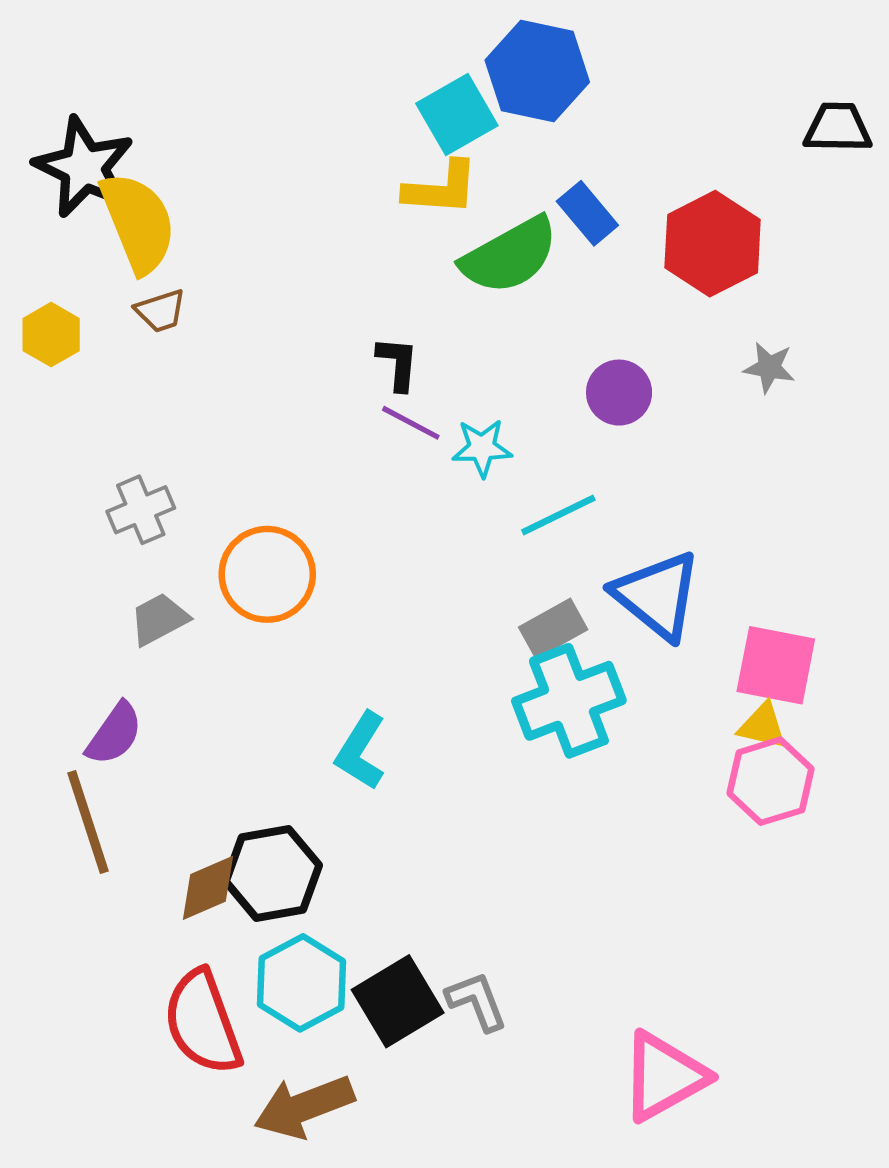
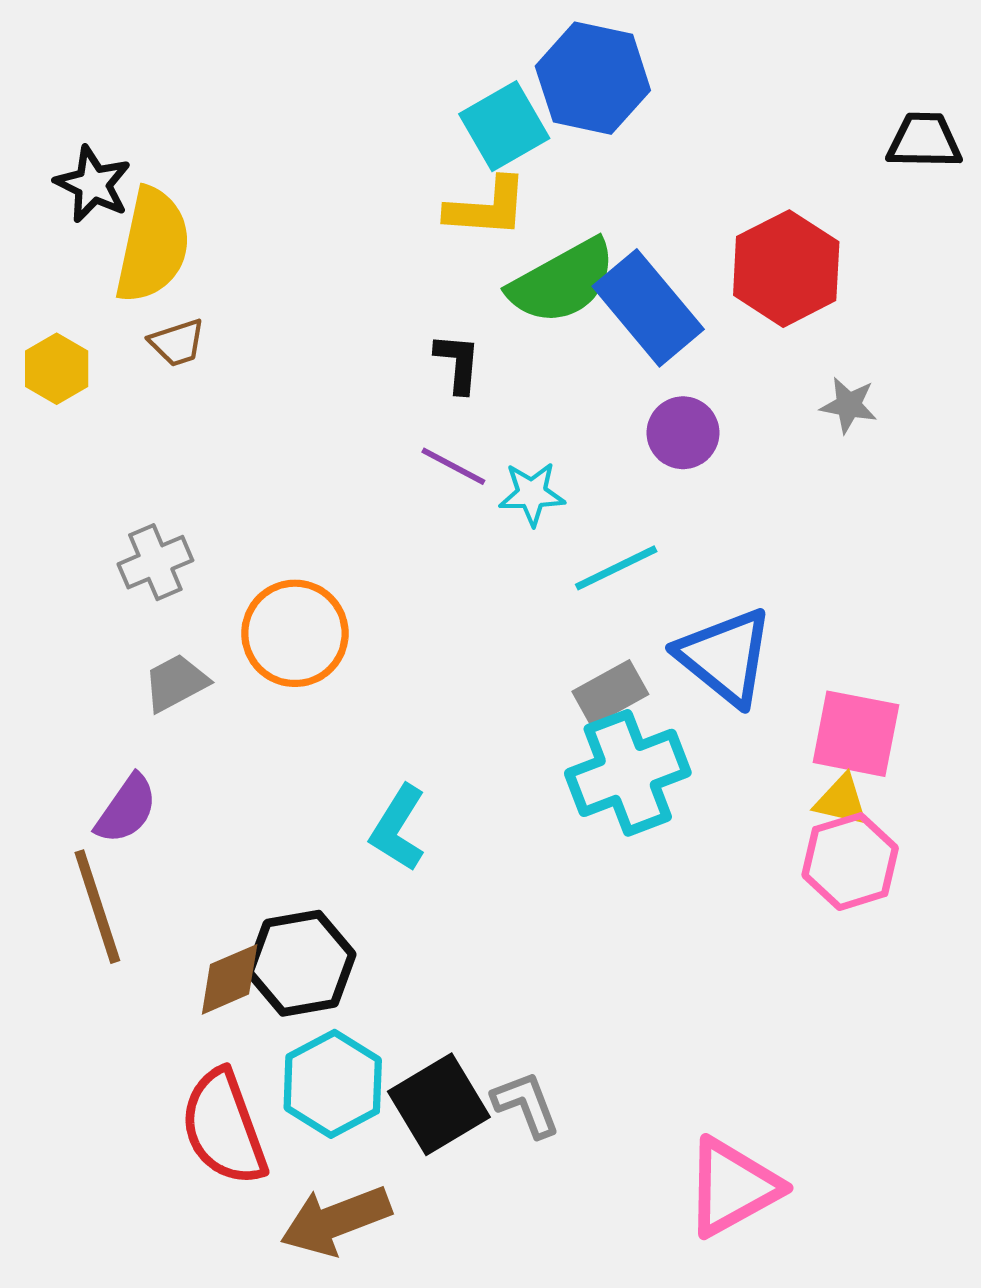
black star: (84, 167) -> (93, 184), size x0.7
blue rectangle: (587, 213) -> (648, 308), moved, size x1.6
yellow semicircle: (138, 223) -> (153, 245), turned 34
black L-shape: (398, 364) -> (458, 363), moved

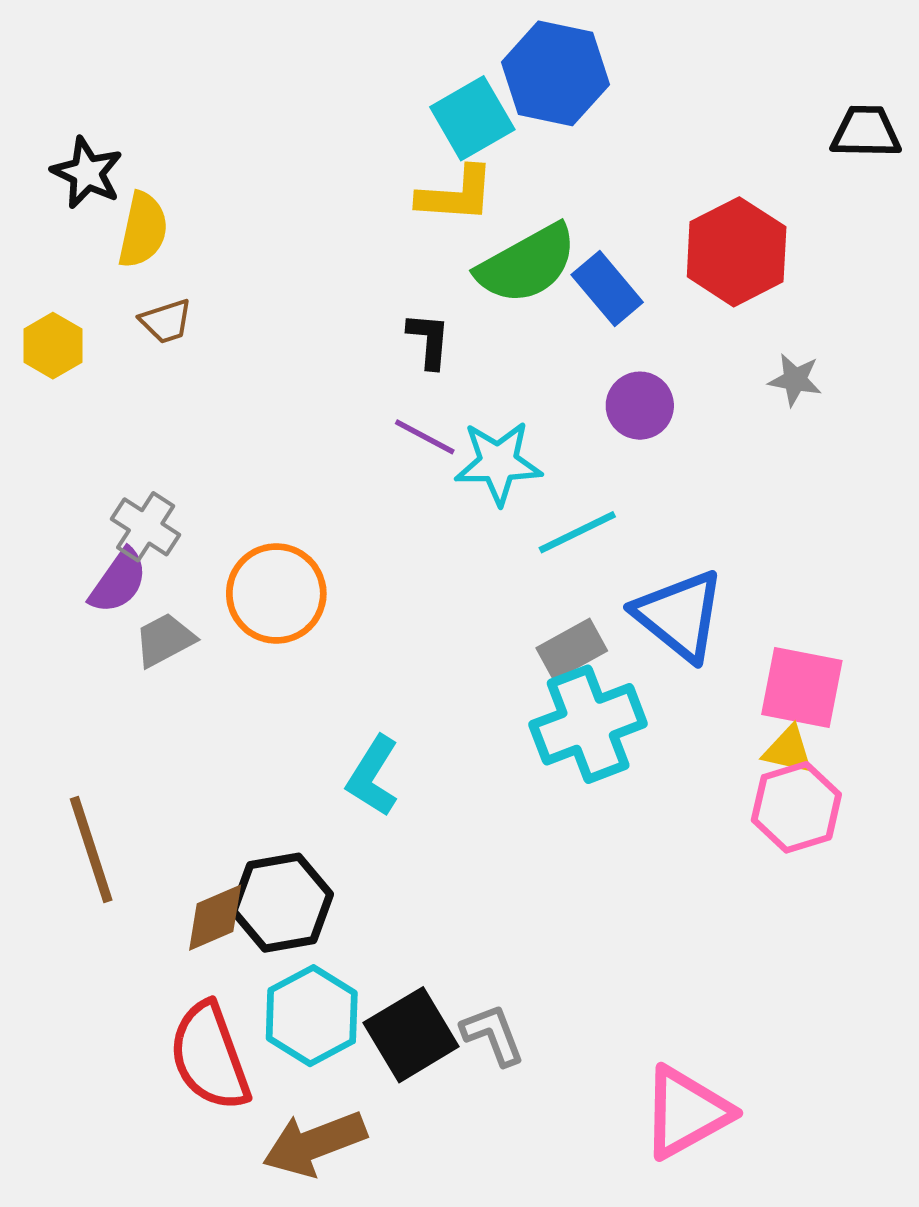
yellow semicircle: (153, 245) -> (143, 230), size x0.7
blue rectangle: (648, 308) -> (607, 289), size x0.7
cyan star: (532, 494) -> (498, 463), size x1.4
gray cross: (155, 562) -> (146, 527), turned -34
purple semicircle: (126, 809) -> (118, 581), moved

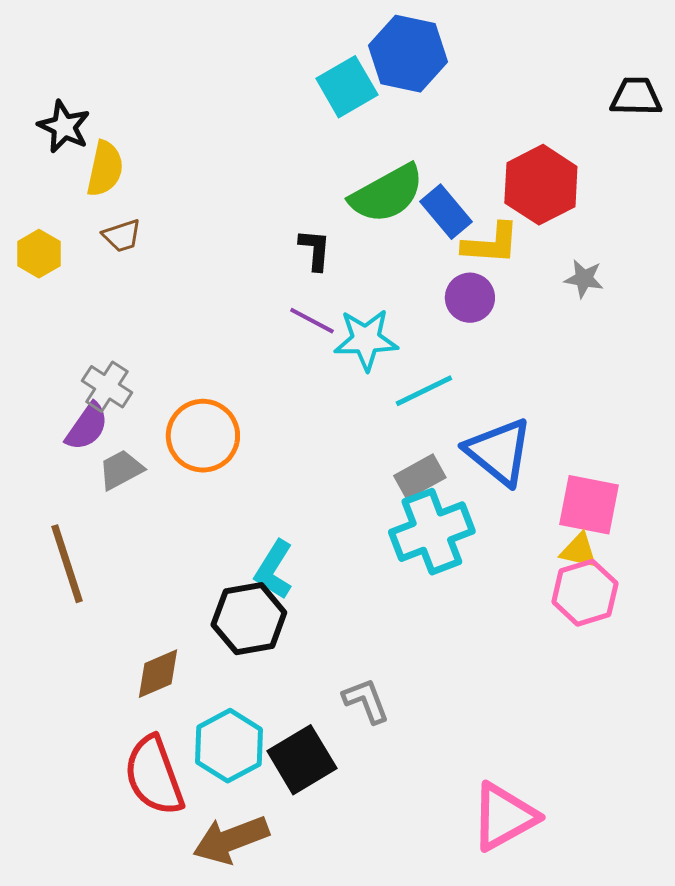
yellow L-shape: (456, 195) -> (491, 244), moved
brown line: (91, 850) -> (67, 564), moved
black hexagon: (282, 903) -> (249, 619), moved
gray L-shape: (493, 1035) -> (366, 701), moved

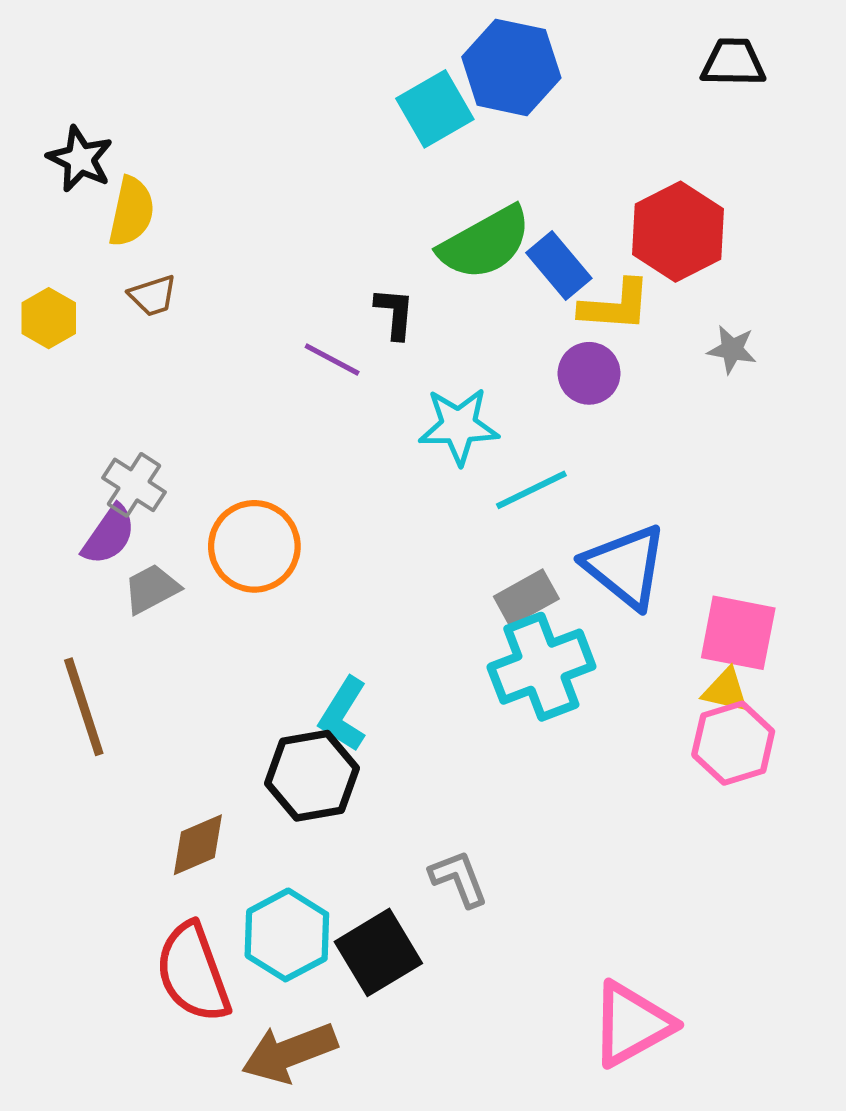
black trapezoid: (636, 97) -> (733, 62), moved
purple line: (312, 321) -> (332, 360), moved

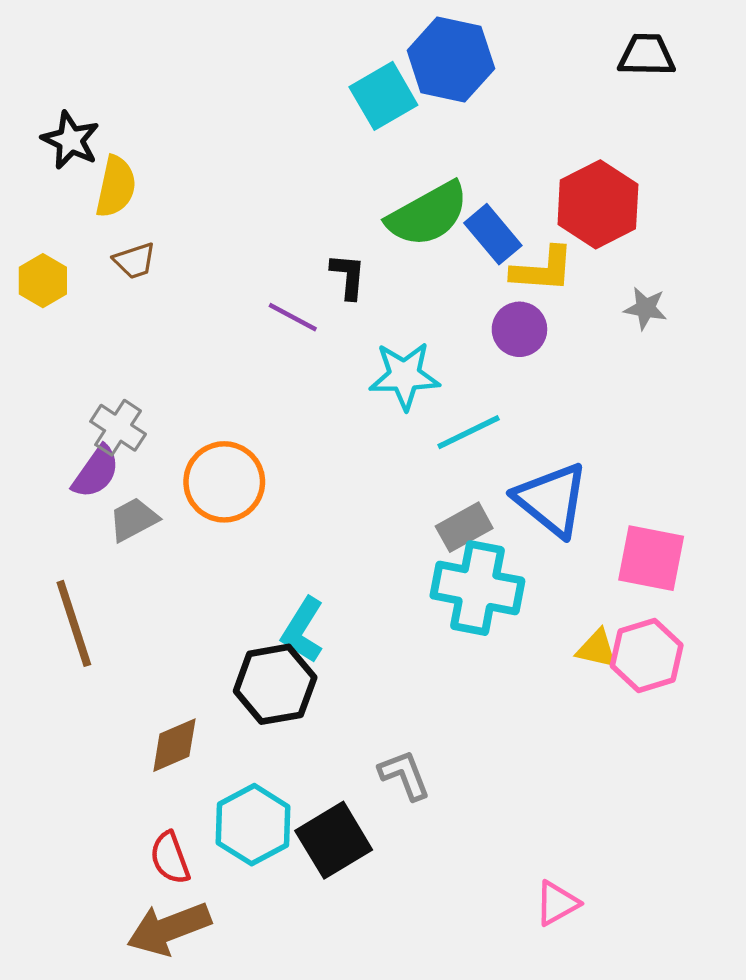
cyan cross: (541, 667) -> (477, 588), turned 32
yellow triangle: (726, 690) -> (597, 649), moved
red semicircle: (193, 973) -> (170, 858), size x0.6
pink triangle: (632, 1024) -> (557, 903), size x0.6
brown arrow: (289, 1053) -> (169, 929), moved

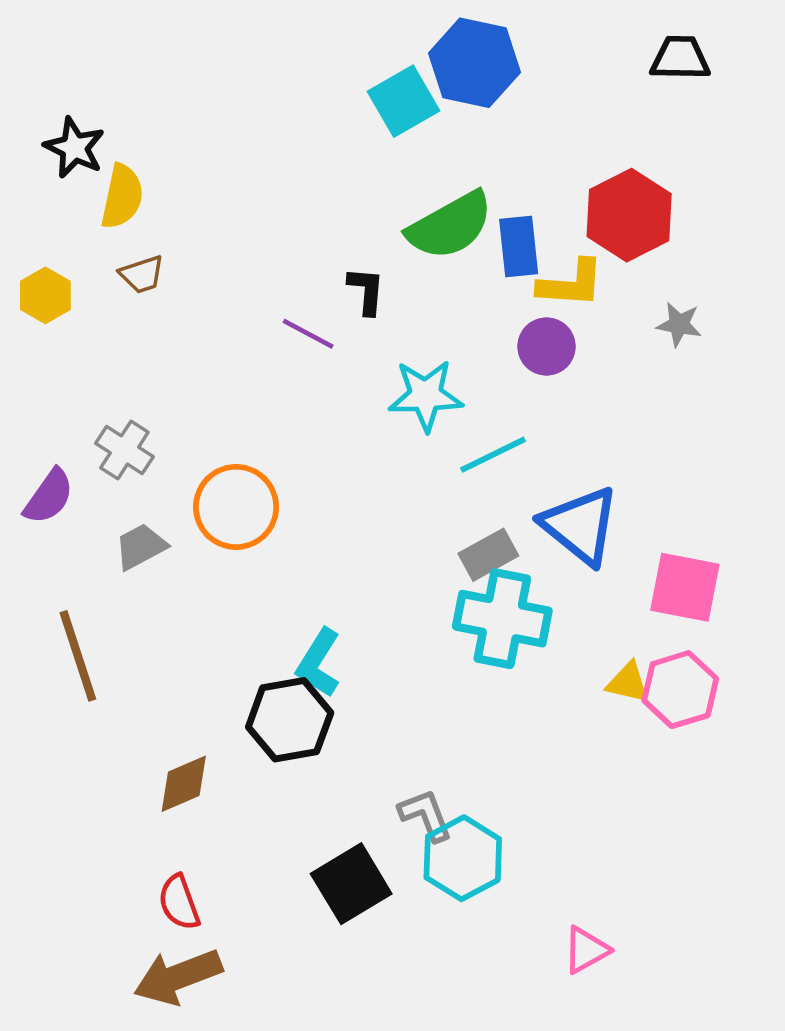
blue rectangle: (493, 234) -> (519, 247), turned 34
purple semicircle: (96, 472) -> (49, 497), moved
cyan hexagon: (253, 825) -> (463, 858), moved

